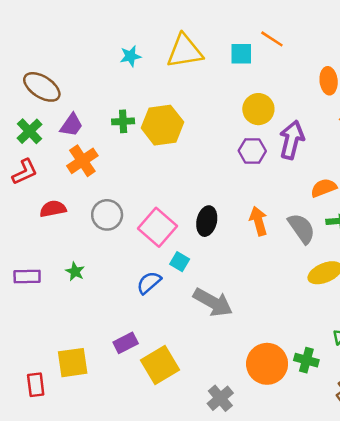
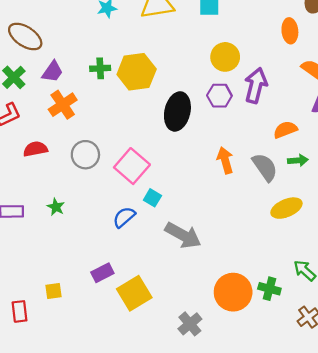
black ellipse: (207, 221) -> (177, 111), moved, size x1.4
yellow square: (73, 363) -> (54, 291), size x0.6

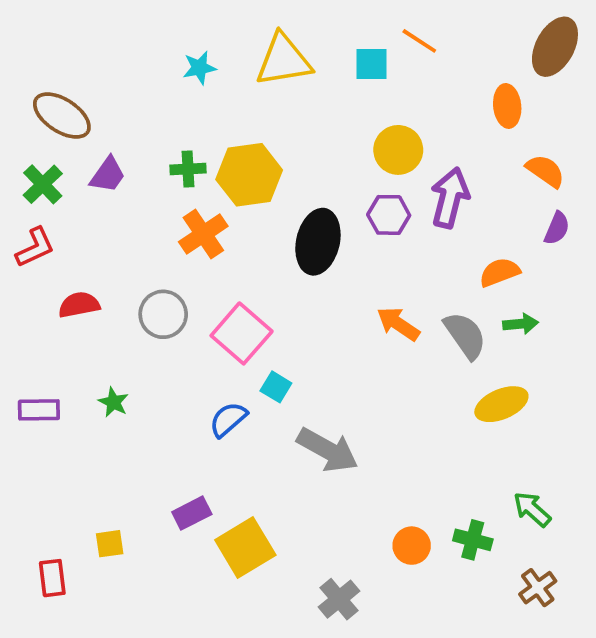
orange cross: (63, 105) -> (203, 234), moved
orange arrow: (225, 160) -> (398, 324), turned -40
orange circle: (233, 292) -> (412, 546), size x0.6

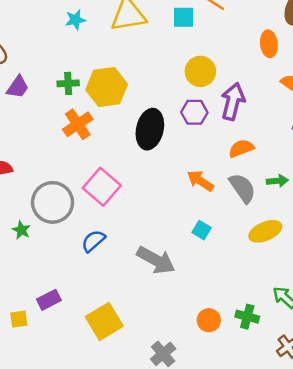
orange semicircle: (500, 272) -> (241, 148), moved
gray circle: (163, 314) -> (53, 202), moved, size x1.4
cyan square: (276, 387) -> (202, 230), moved
purple rectangle: (192, 513) -> (49, 300), moved

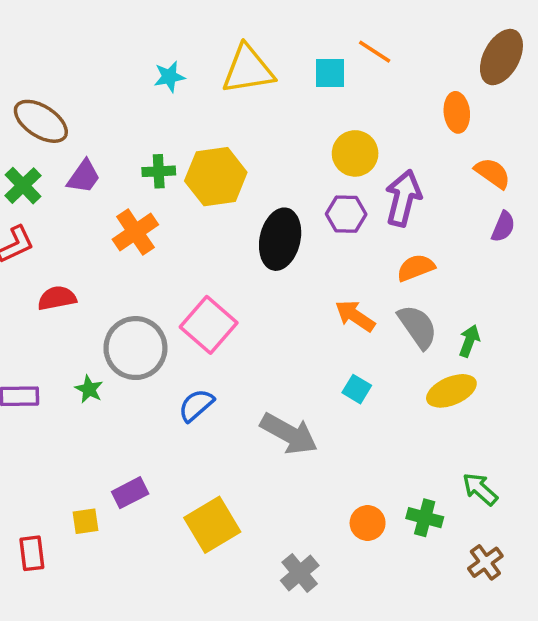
orange cross: (78, 124) -> (135, 232), moved
green arrow: (277, 181) -> (469, 341), moved, turned -65

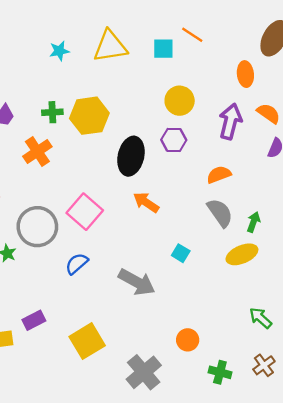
purple arrow: (403, 198) -> (230, 121), moved
orange arrow: (355, 316) -> (146, 202), moved
green cross: (425, 518) -> (220, 372), moved
gray cross: (300, 573) -> (144, 372), size x1.4

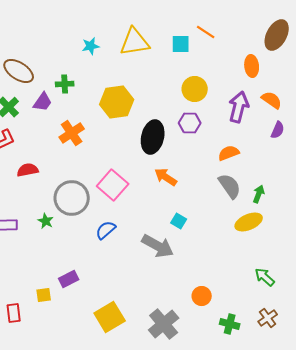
green cross: (52, 112) -> (65, 84), moved
cyan square: (181, 253) -> (179, 221), moved
yellow square: (87, 341) -> (110, 317), moved

